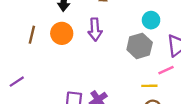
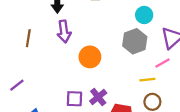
purple arrow: (95, 30) -> (64, 32), moved
orange circle: (62, 33) -> (90, 57), moved

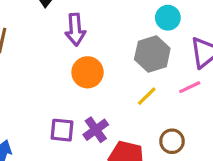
purple arrow: (64, 32) -> (75, 30), moved
yellow line: (147, 80) -> (147, 96), moved, turned -42

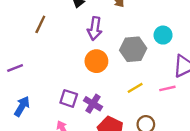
gray hexagon: (152, 54) -> (133, 49), moved
purple cross: (96, 130) -> (93, 104), turned -36

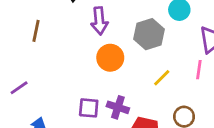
pink line: (167, 88) -> (199, 70), turned -56

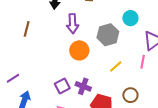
purple line: (19, 88) -> (13, 78), moved
purple square: (89, 108) -> (62, 86), turned -35

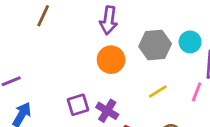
cyan circle: (130, 18) -> (190, 42), moved

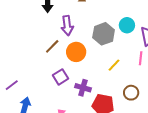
brown line: (43, 16) -> (52, 46), moved, turned 35
purple square: (78, 105) -> (61, 77), moved

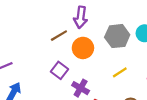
purple square: (61, 77) -> (60, 70), turned -35

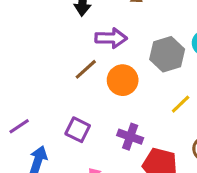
purple arrow: (81, 17) -> (111, 38), turned -85
purple square: (60, 70) -> (78, 130), moved

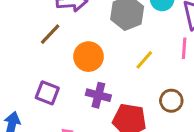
orange circle: (123, 80) -> (89, 57), moved

